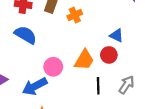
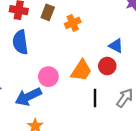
blue semicircle: (26, 35) -> (20, 42), turned -130

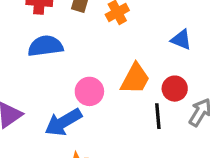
blue semicircle: (20, 42) -> (45, 46), turned 95
red circle: (107, 66) -> (175, 89), moved

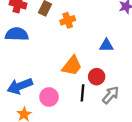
blue triangle: (181, 40) -> (106, 45), turned -32
pink circle: (89, 91) -> (49, 97), moved

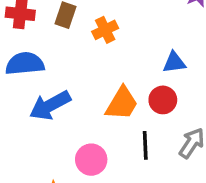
red circle: (97, 77) -> (163, 100), moved
blue arrow: (20, 86) -> (50, 105), moved

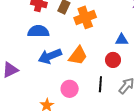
orange cross: (105, 30) -> (85, 17), size x1.5
orange trapezoid: (122, 103) -> (78, 56), moved

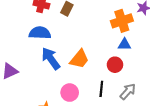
orange cross: (85, 17) -> (122, 21), moved
blue arrow: (50, 56) -> (51, 59), turned 75

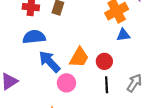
red circle: (115, 65) -> (104, 61), moved
pink circle: (70, 93) -> (66, 83), moved

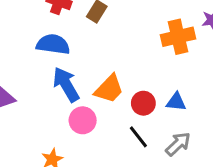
blue triangle: (123, 35) -> (176, 102), moved
black line: (107, 85) -> (138, 137), turned -49

